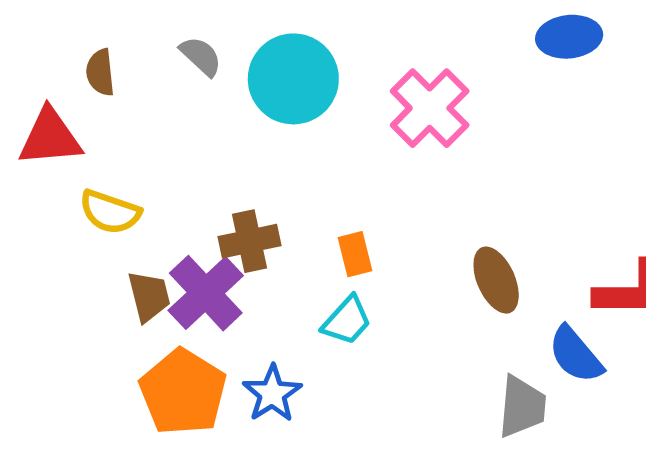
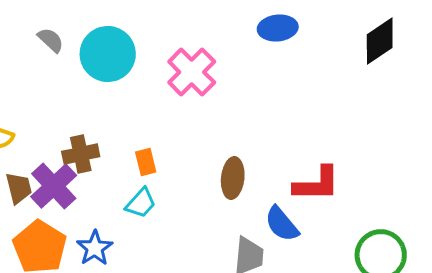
brown ellipse: (496, 280) -> (233, 178), turned 30

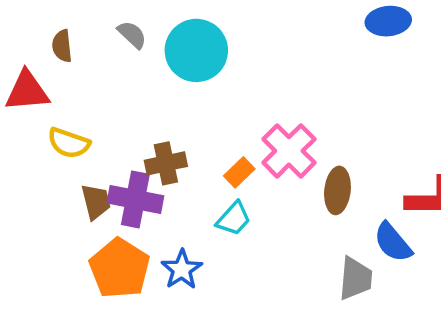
pink cross: (192, 72) -> (289, 151), moved
orange rectangle: (146, 162) -> (239, 172), turned 60
purple cross: (54, 186) -> (135, 199), turned -36

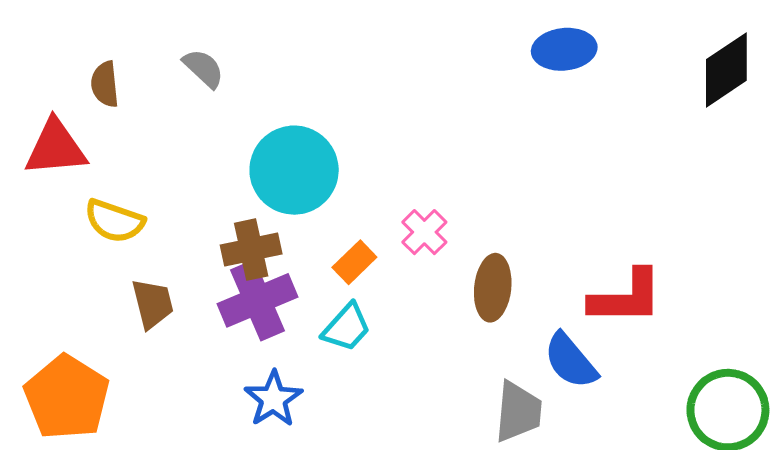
cyan circle: (196, 50) -> (294, 170), moved
pink cross: (289, 151) -> (424, 232), size x0.6
purple cross: (135, 199) -> (257, 300), moved, turned -34
orange pentagon: (120, 268) -> (67, 397), moved

